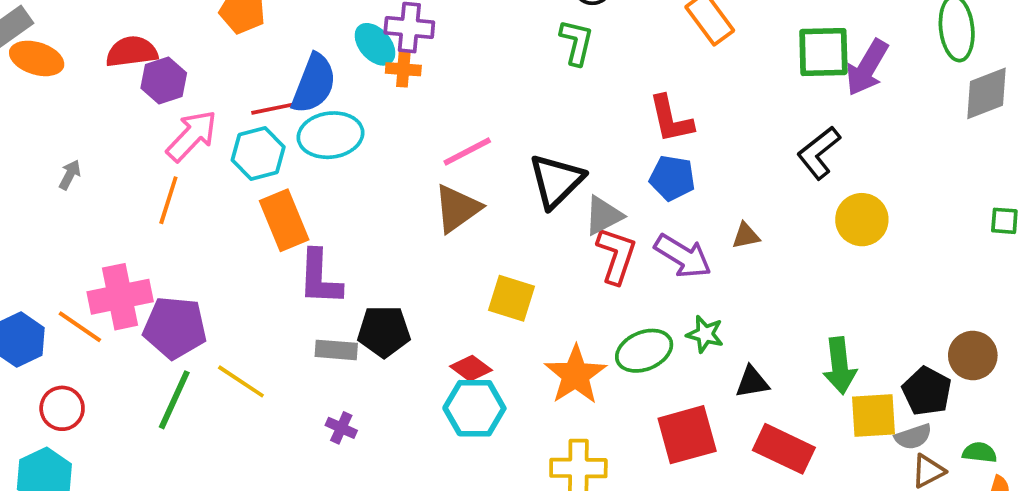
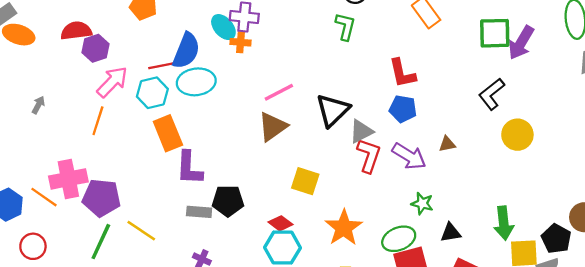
green ellipse: (644, 351) -> (399, 239), moved

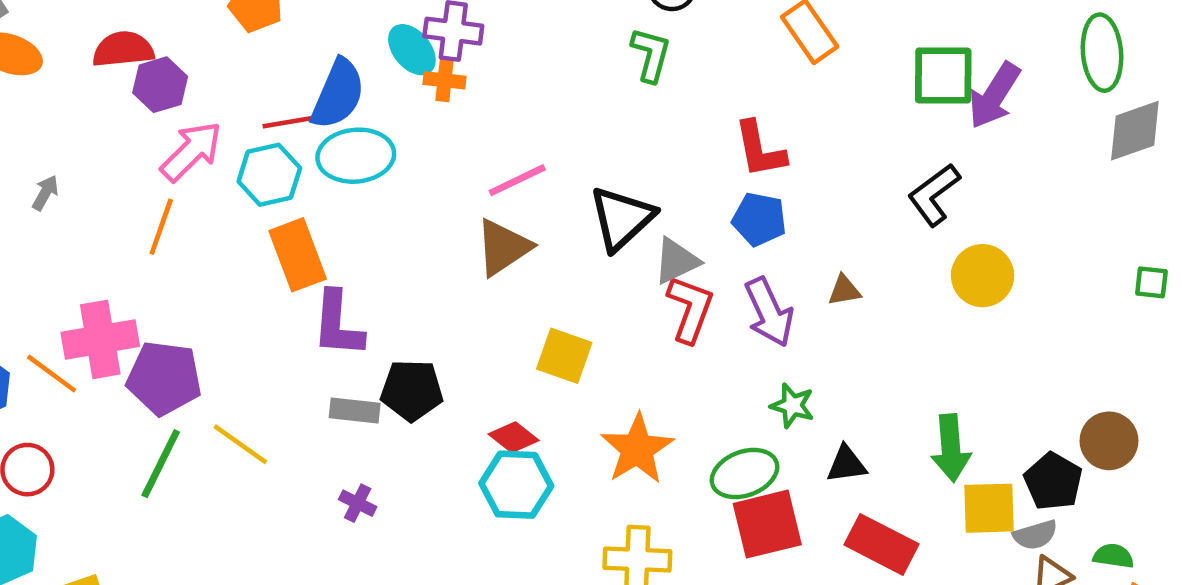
purple arrow: (409, 156) -> (769, 312), turned 32

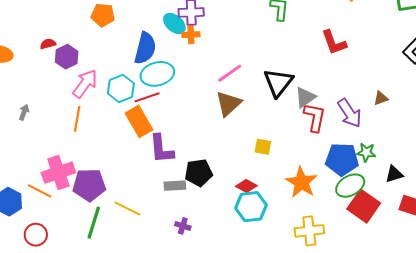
red semicircle: (123, 49) -> (48, 44), size x0.6
red line: (292, 122) -> (147, 97), moved
blue pentagon: (759, 219) -> (342, 159), moved, size x1.4
yellow square: (564, 356) -> (263, 147), size x0.7
red square: (767, 524) -> (364, 206), turned -32

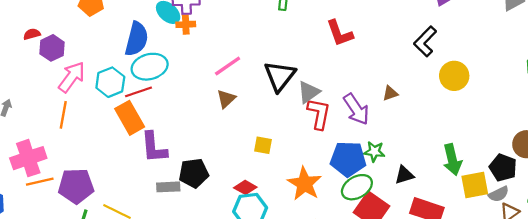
brown triangle: (228, 104) -> (226, 99), size x0.7
pink cross: (58, 173) -> (28, 158), moved
orange line: (40, 191) -> (40, 182), moved, turned -40

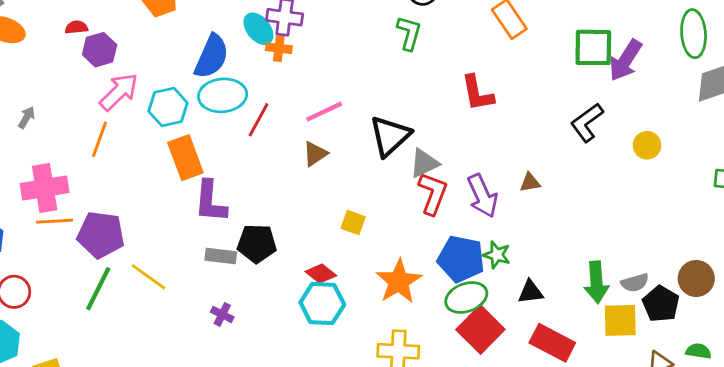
yellow circle: (454, 76) -> (647, 145), moved, size x0.7
red line: (139, 92) -> (258, 120), moved, turned -52
gray semicircle: (499, 194) -> (635, 283), moved

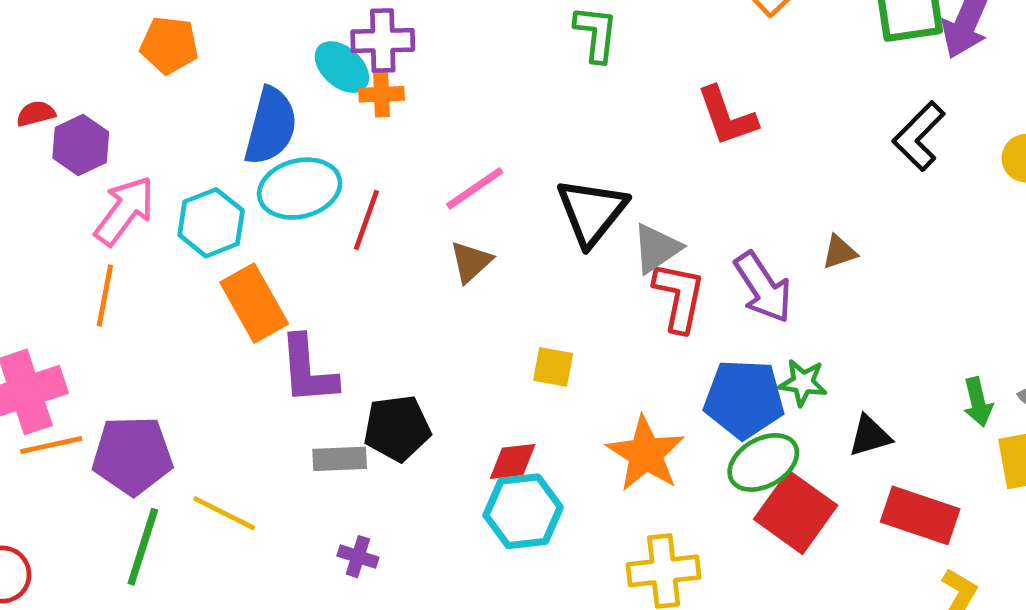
red diamond: (321, 274) -> (513, 461), turned -36
green arrow: (596, 282) -> (978, 402), size x0.7

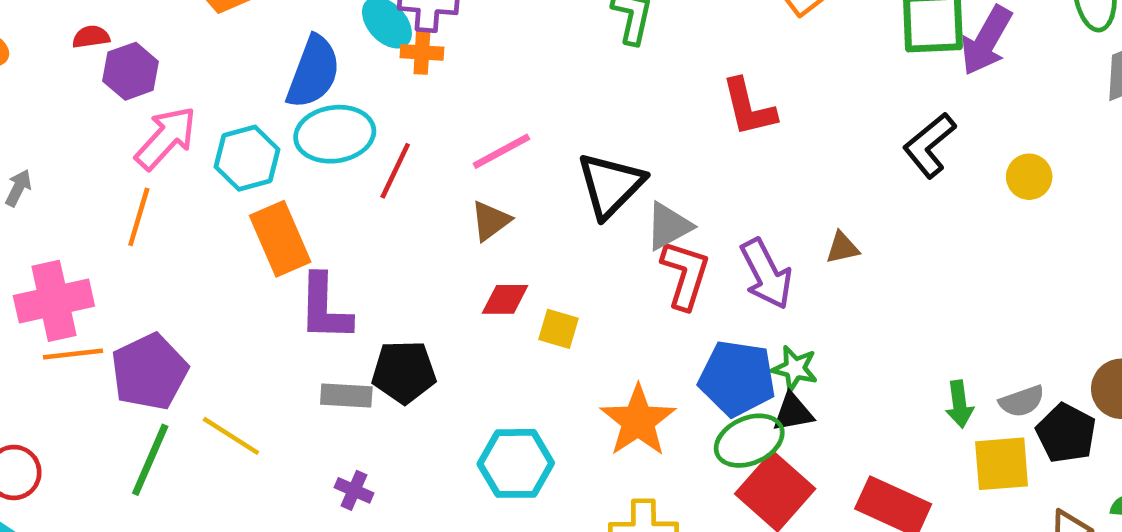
black triangle: (870, 436) -> (793, 412), moved
purple pentagon: (133, 455) -> (149, 372), turned -30
red diamond: (513, 461) -> (505, 299), moved

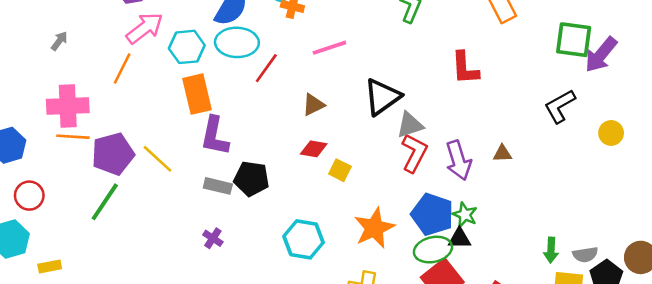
pink line: (501, 151) -> (329, 48), moved
yellow line: (231, 436) -> (157, 159), moved

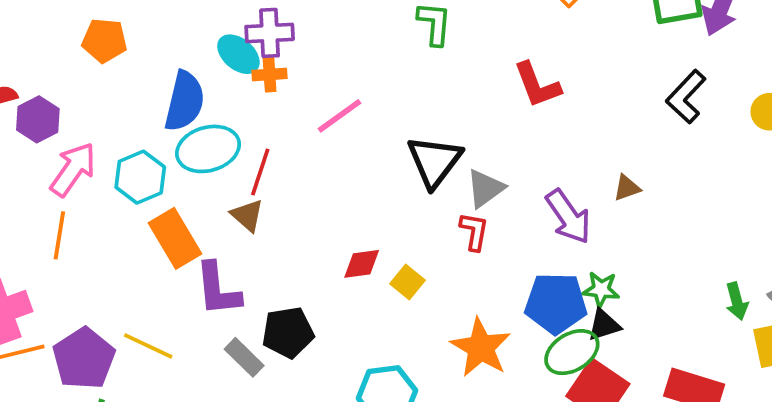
brown triangle: (313, 105) -> (247, 215), moved, turned -35
red L-shape: (414, 153) -> (474, 231), moved, size x0.7
yellow square: (340, 170) -> (407, 282), turned 30
gray rectangle: (218, 186) -> (244, 357), turned 48

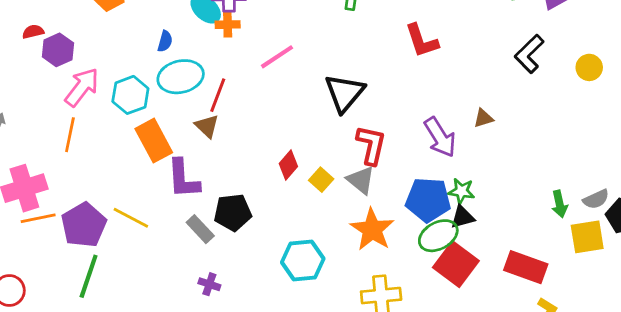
blue semicircle: (185, 101) -> (165, 41), size x0.5
gray triangle: (485, 188) -> (361, 180), moved, turned -48
red L-shape: (474, 231) -> (371, 145), size x1.4
red diamond: (362, 264) -> (288, 165), turned -44

